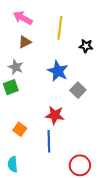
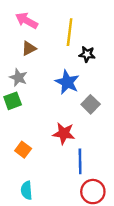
black star: (86, 46) -> (87, 54), moved
blue line: (49, 141) -> (80, 161), moved
cyan semicircle: (13, 164) -> (27, 190), moved

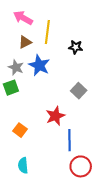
yellow line: (70, 32) -> (47, 32), moved
blue star: (67, 82) -> (39, 65), moved
red star: (64, 133) -> (55, 116), turned -30

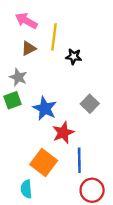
black star: (76, 47) -> (74, 56), moved
blue star: (39, 65) -> (45, 108), moved
orange square: (20, 130) -> (44, 163), moved, size x1.6

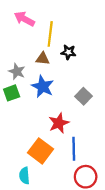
brown triangle: (29, 48) -> (43, 59), moved, turned 32
blue star: (45, 108) -> (43, 87), moved

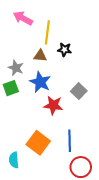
red star: (59, 123) -> (53, 105), moved, turned 30
cyan semicircle: (24, 176) -> (14, 160), moved

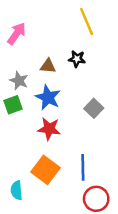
pink arrow: (23, 18) -> (17, 34), moved, turned 96
yellow line: (47, 32) -> (87, 21), moved, turned -30
red star: (53, 105) -> (49, 129), moved

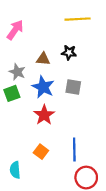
yellow line: (87, 21) -> (78, 19), turned -70
gray square: (94, 108) -> (73, 87), moved, turned -35
red star: (49, 129) -> (44, 115), turned 30
orange square: (46, 170) -> (41, 152), size x0.6

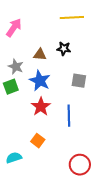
gray square: (73, 87) -> (79, 81), moved
blue line: (74, 149) -> (69, 116), moved
cyan semicircle: (15, 170) -> (14, 158), turned 77

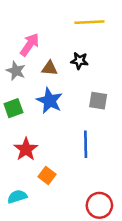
pink arrow: (14, 28) -> (30, 45), moved
gray star: (16, 67) -> (16, 71), moved
red star: (41, 107) -> (26, 149), moved

